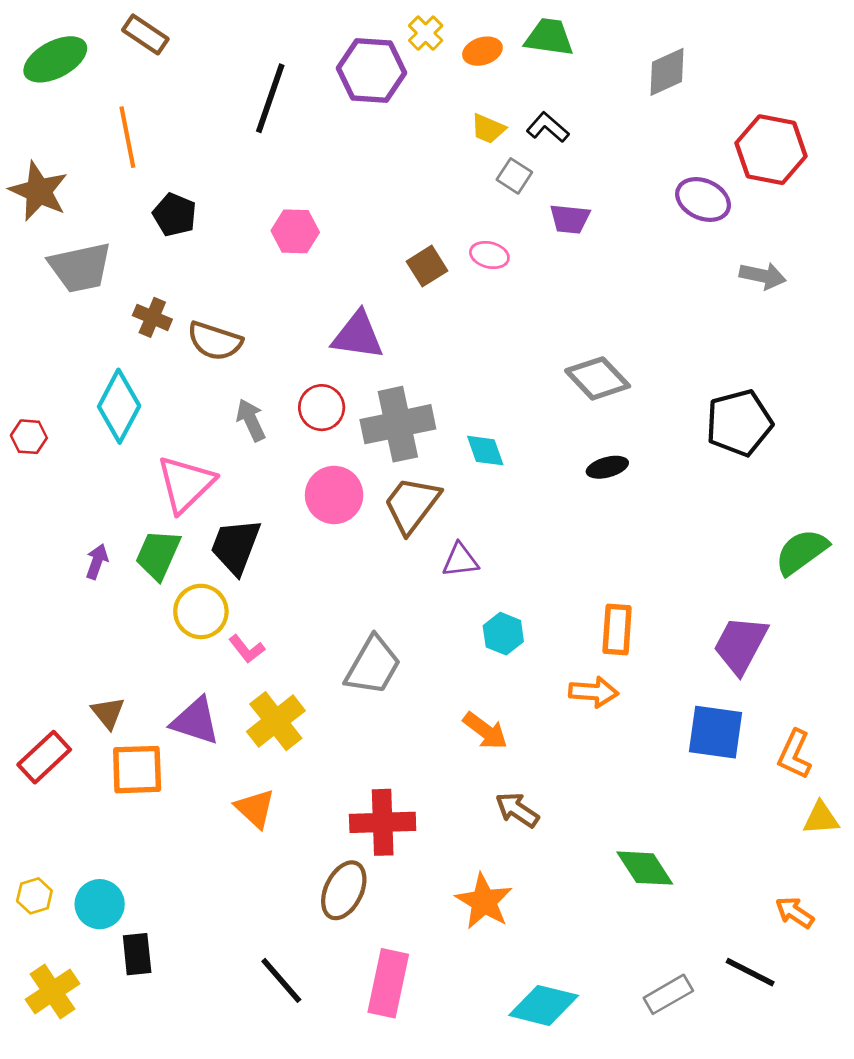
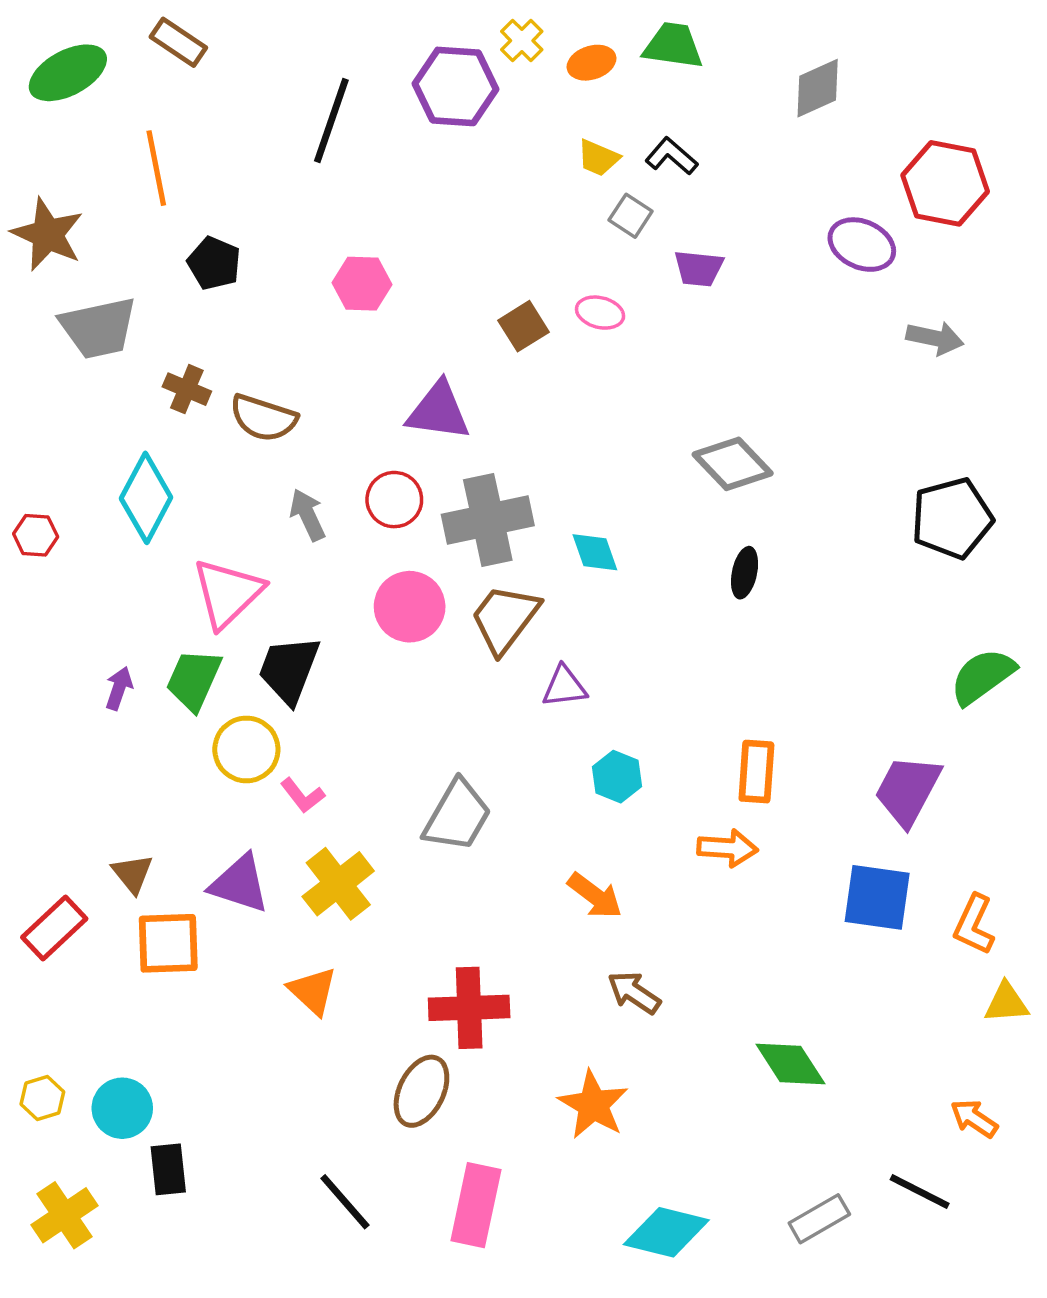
black pentagon: (739, 423) -> (952, 518), moved
black ellipse: (607, 467) -> (745, 573), turned -63

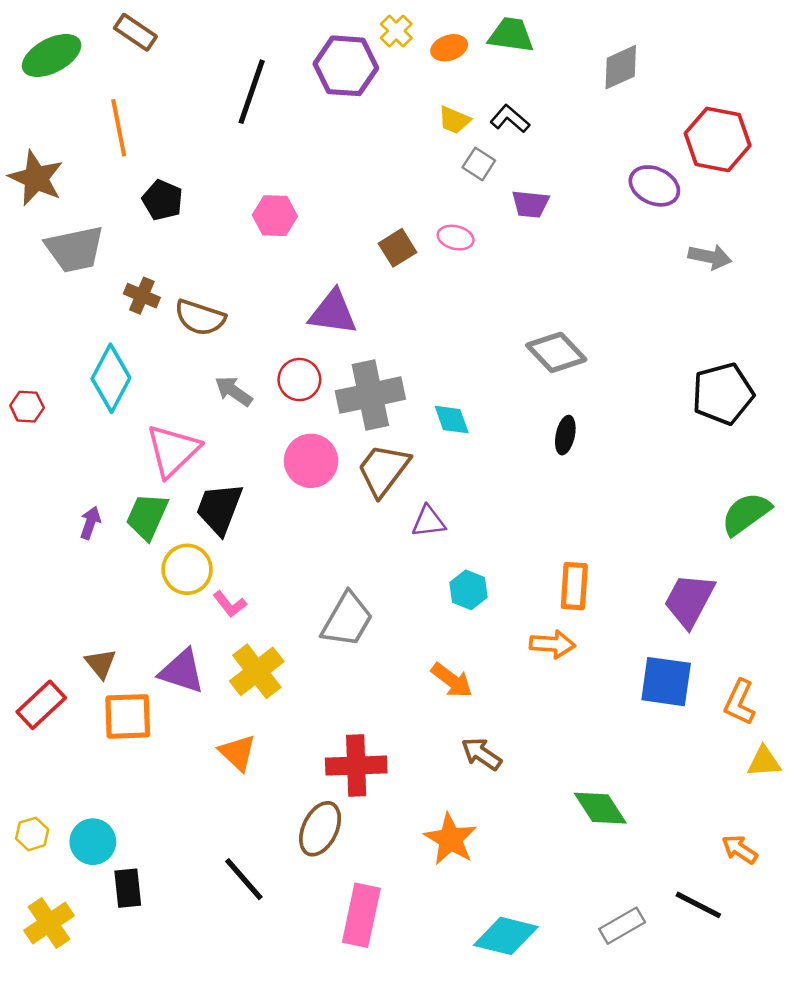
gray arrow: (308, 515) -> (234, 391), turned -30
black line: (345, 1202) -> (244, 879), moved

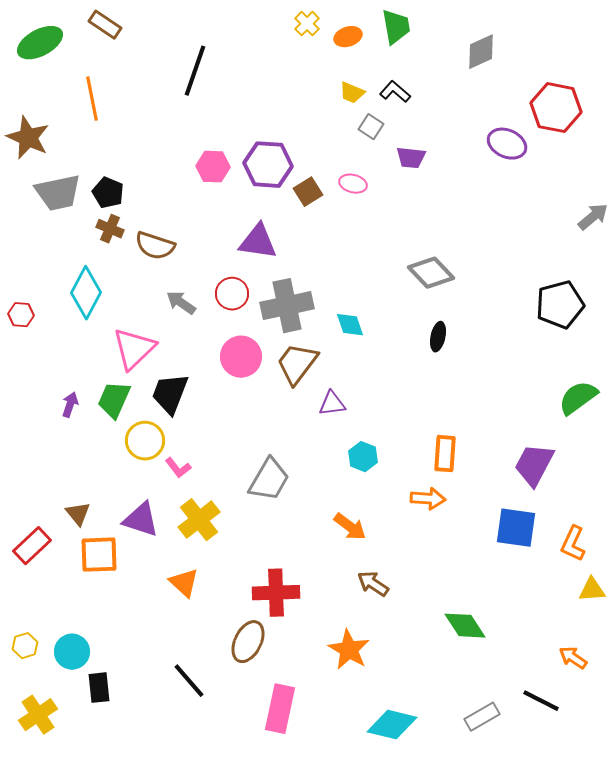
green trapezoid: (511, 35) -> (396, 27), turned 72
purple hexagon: (346, 66) -> (268, 165), moved
black pentagon: (163, 200) -> (108, 193), moved
gray arrow: (710, 257) -> (593, 217), moved, turned -52

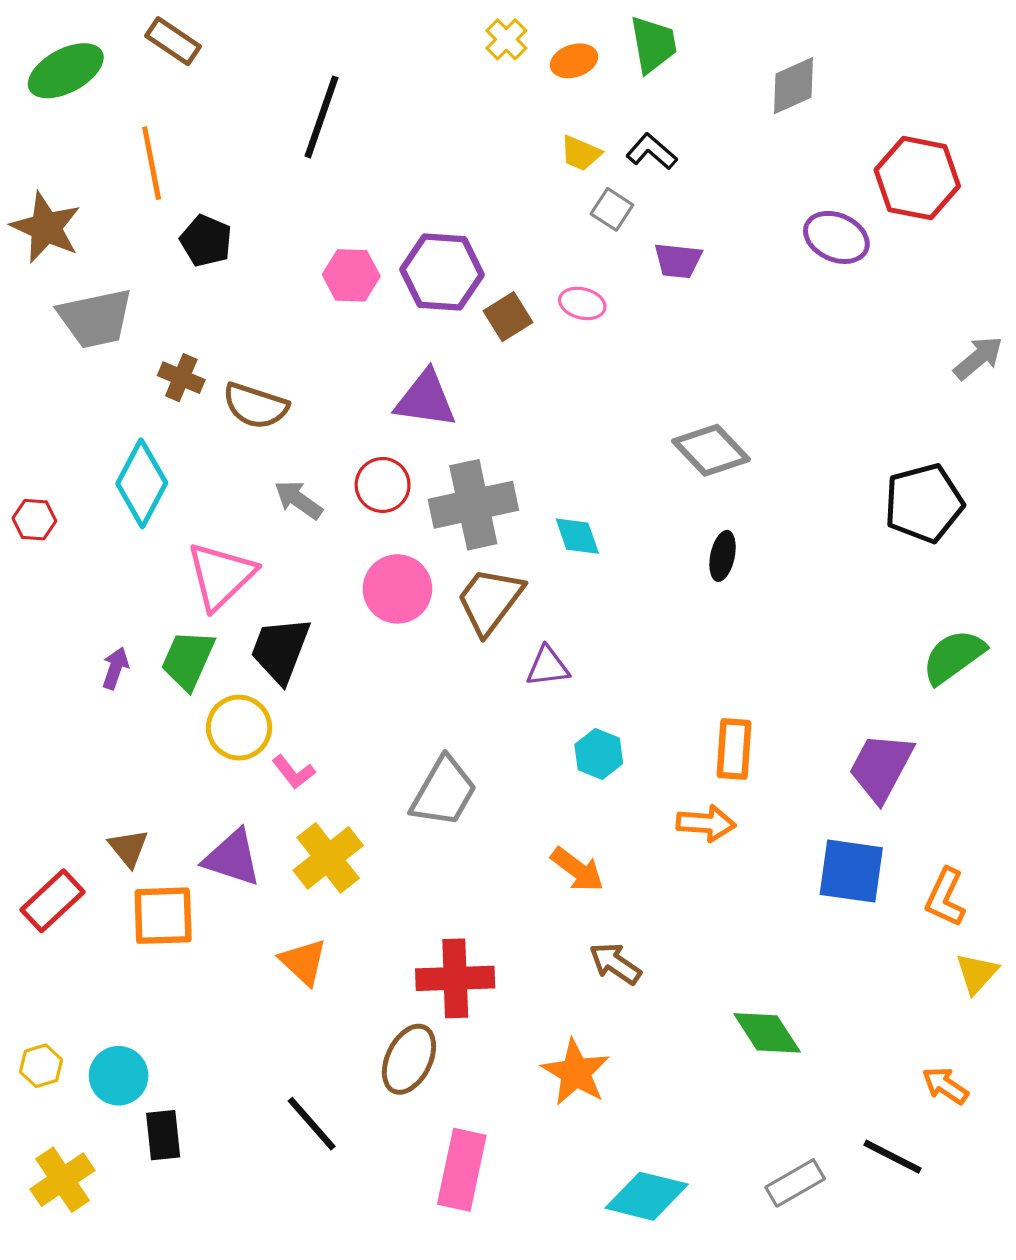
black pentagon: (108, 193) -> (206, 241), moved
yellow triangle: (592, 590) -> (977, 973), turned -44

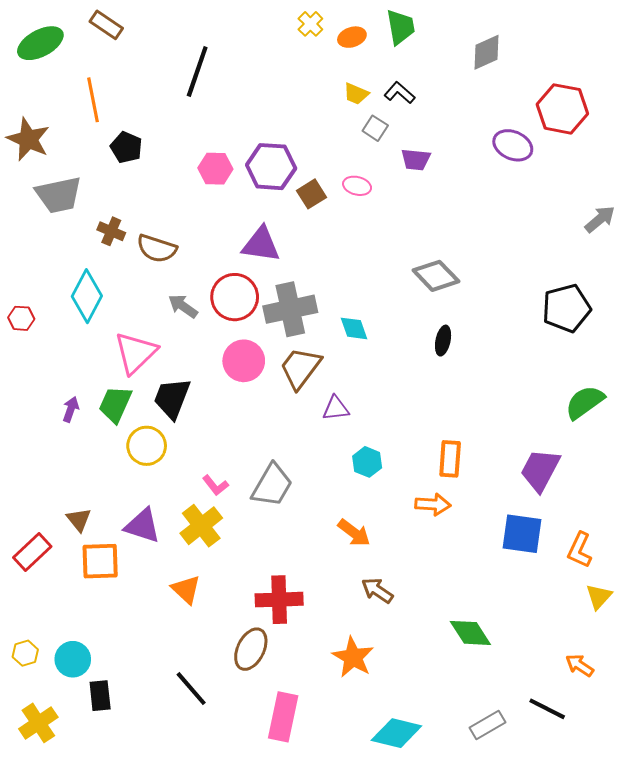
red circle: (383, 485) -> (235, 297), size x1.4
pink L-shape: (293, 772) -> (215, 485), moved

